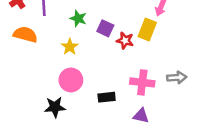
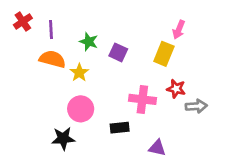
orange semicircle: (25, 34) -> (52, 59), moved
red star: (125, 41) -> (176, 89), moved
pink cross: (142, 82) -> (142, 99), moved

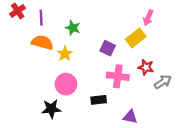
purple square: (118, 52) -> (108, 48), moved
yellow rectangle: (164, 54) -> (136, 38), turned 30
gray arrow: (196, 106) -> (163, 82), turned -30

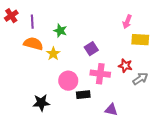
yellow rectangle: (136, 38) -> (140, 40), moved, turned 42
purple square: (108, 48) -> (91, 49), turned 32
pink circle: (66, 84) -> (68, 81), moved

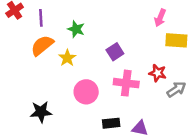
orange semicircle: (33, 44) -> (42, 45), turned -54
black rectangle: (83, 95) -> (111, 123), moved
black star: (41, 103) -> (41, 112), moved

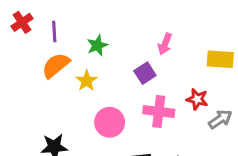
pink arrow: (160, 18) -> (165, 44), moved
green star: (76, 29) -> (97, 45), turned 30

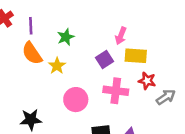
yellow rectangle: (220, 59) -> (136, 56), moved
orange semicircle: (56, 65) -> (32, 53), turned -85

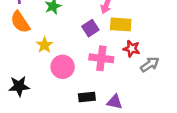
yellow star: (57, 66) -> (44, 45), moved

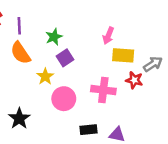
purple square: (90, 28) -> (65, 58), moved
gray arrow: (150, 64) -> (153, 64), moved
black star: (19, 86) -> (19, 118), turned -30

